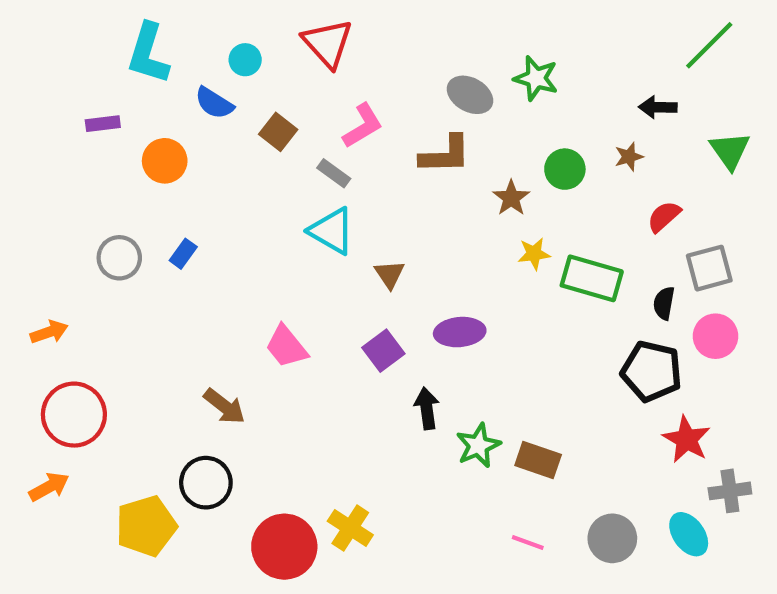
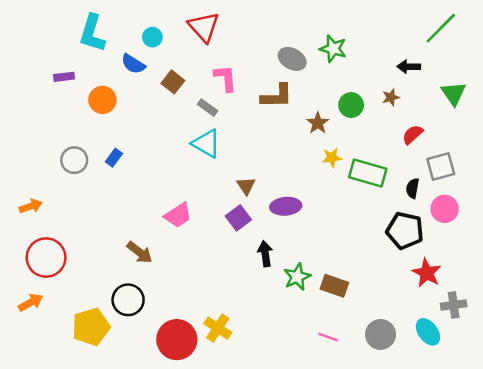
pink L-shape: (363, 126) -> (225, 78), turned -64
brown triangle: (390, 274) -> (246, 186), moved
pink trapezoid: (286, 346) -> (178, 215), turned -84

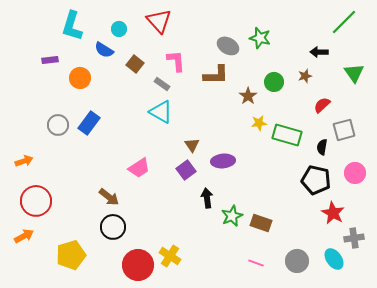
blue rectangle: (114, 158) -> (89, 123), size x1.6
pink circle: (445, 209) -> (355, 173), moved
black circle: (128, 300) -> (113, 227), moved

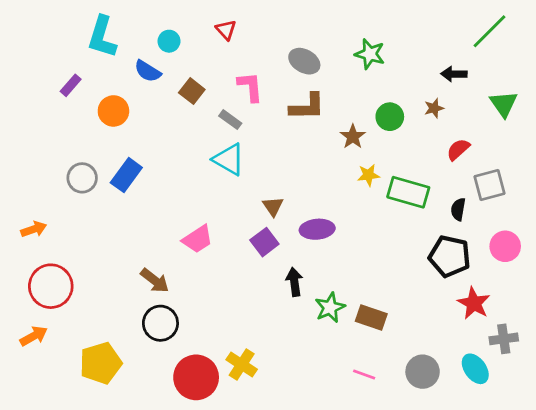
red triangle: (159, 21) -> (226, 30), size x0.6
gray ellipse: (228, 46) -> (304, 61), moved
purple rectangle: (50, 60) -> (71, 85), turned -42

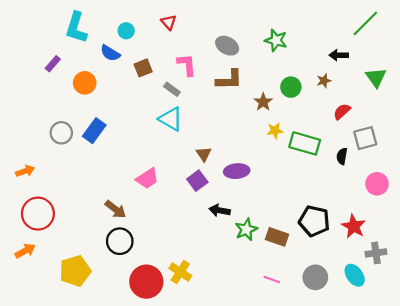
brown square: (192, 91) -> (143, 68), turned 30
black pentagon: (450, 256) -> (314, 221), moved
black arrow: (294, 282) -> (220, 210), turned -72

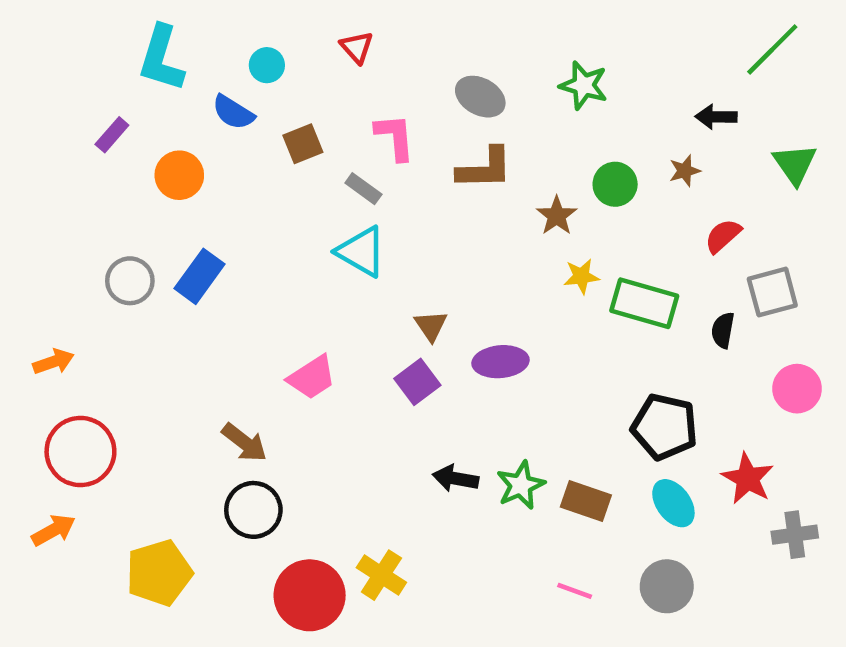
black arrow: (220, 210) -> (456, 478), moved
black pentagon: (314, 221) -> (664, 427), moved
cyan ellipse: (355, 275) -> (673, 503), moved

